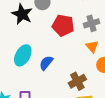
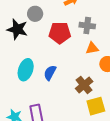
gray cross: (92, 23) -> (87, 26), turned 35
orange triangle: (92, 47) -> (92, 48), turned -48

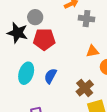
gray cross: (87, 26) -> (87, 19), moved
red pentagon: (60, 33) -> (44, 39), moved

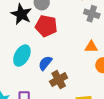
brown cross: (85, 88) -> (59, 80), moved

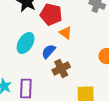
orange triangle: (91, 47) -> (66, 33), moved, turned 32

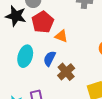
red pentagon: (51, 14) -> (43, 22), turned -30

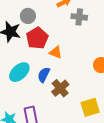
cyan ellipse: (25, 56) -> (19, 72), turned 30

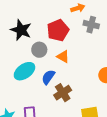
gray circle: (28, 16) -> (39, 50), moved
red pentagon: (37, 38) -> (58, 30), moved

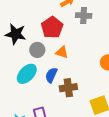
brown cross: (63, 93) -> (68, 88), turned 36

